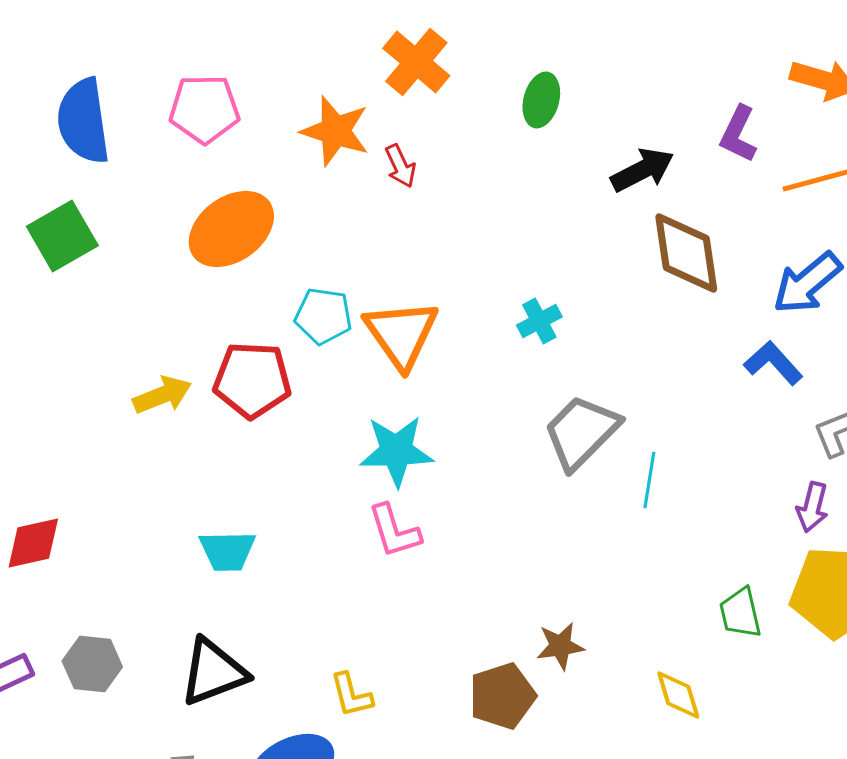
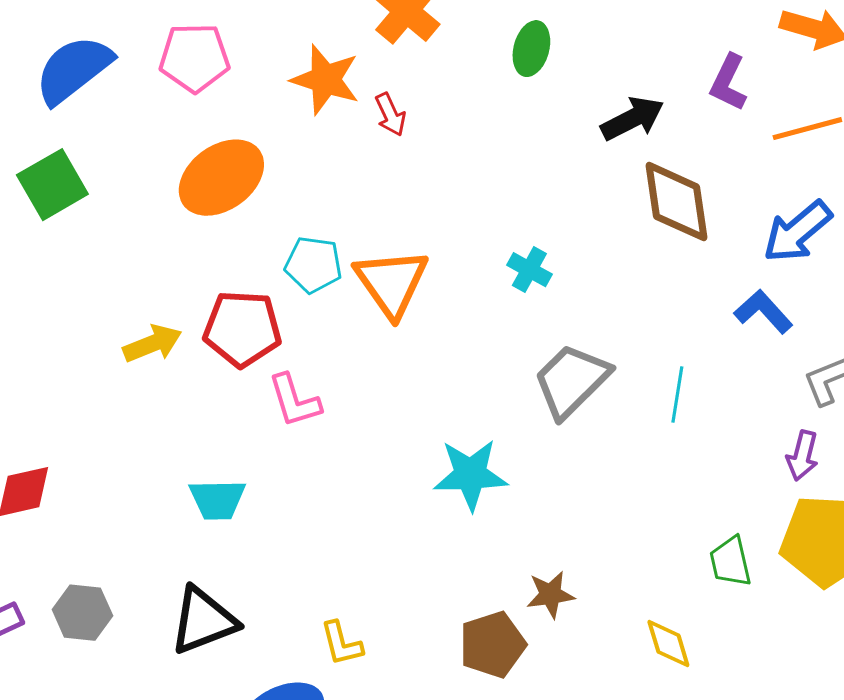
blue semicircle: (83, 121) -> (73, 70), turned 60
cyan cross: (539, 321) -> (529, 270), turned -33
cyan star: (396, 451) -> (470, 475), moved
cyan line: (649, 480) -> (677, 395), moved
pink L-shape: (394, 531) -> (294, 401), moved

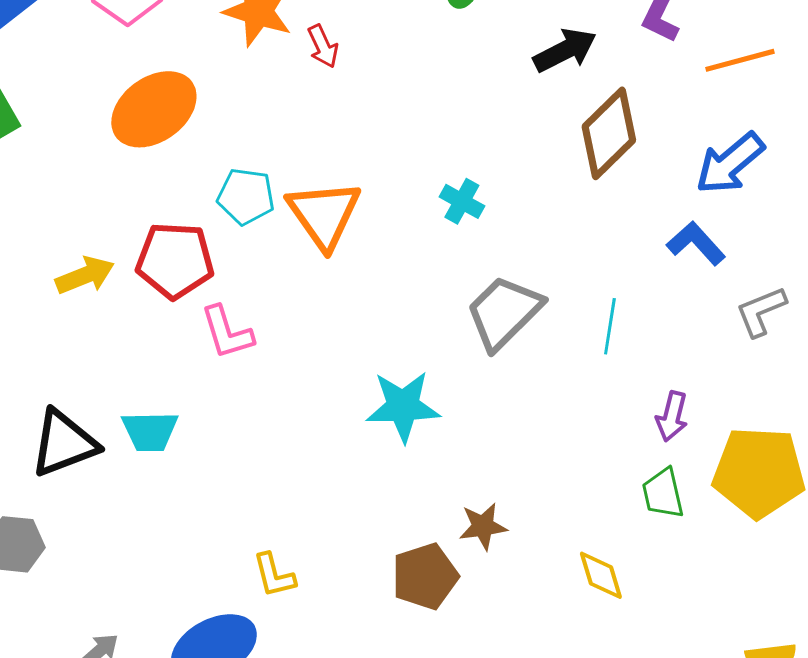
brown diamond: (676, 202) -> (609, 133), turned 54
purple arrow: (802, 456) -> (672, 416), moved
black triangle: (203, 621) -> (64, 443), moved

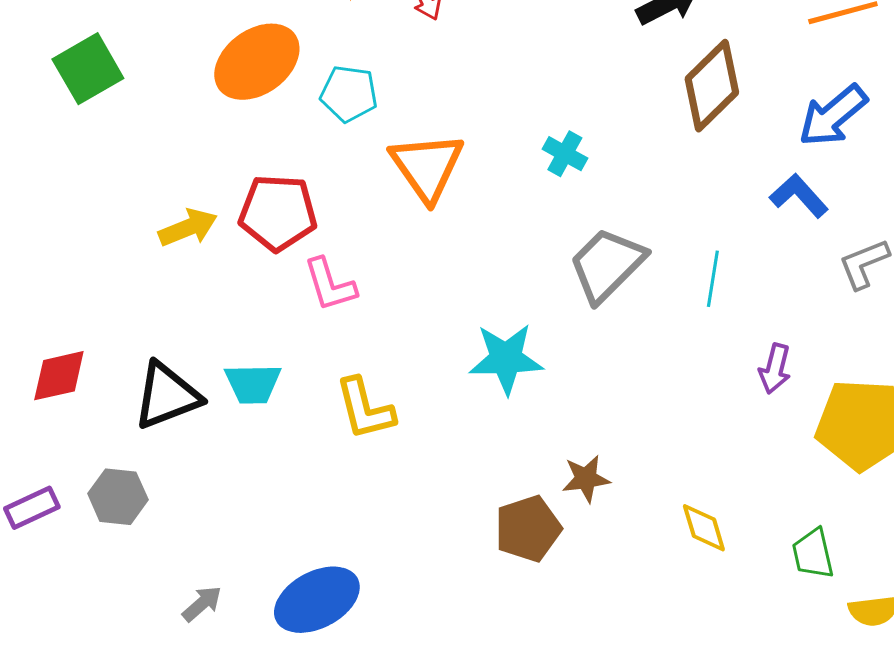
cyan pentagon: (246, 196) -> (349, 94), moved
green trapezoid: (663, 493) -> (813, 554), moved
yellow L-shape: (274, 575) -> (365, 409), moved, size x1.4

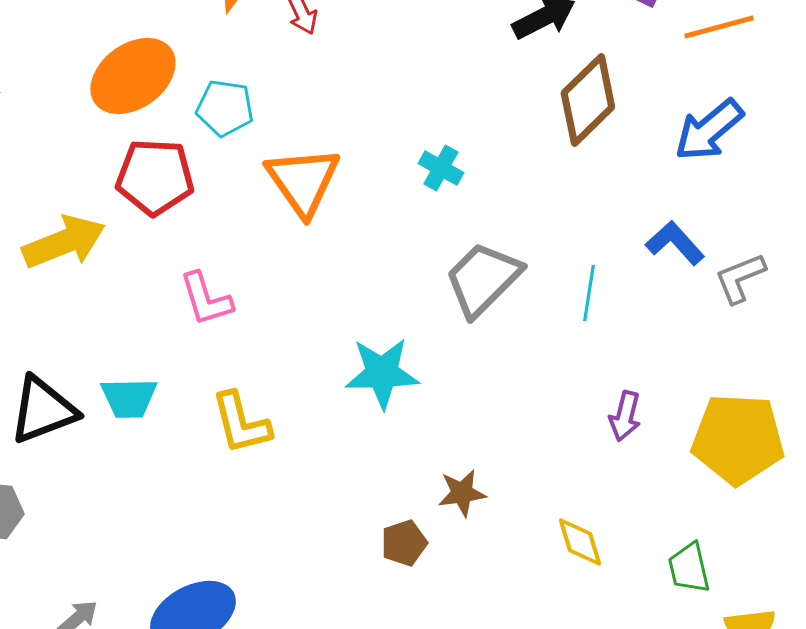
blue L-shape: (799, 196) -> (675, 243), moved
red pentagon: (278, 213) -> (155, 177), moved
yellow arrow: (188, 228) -> (64, 242), size x1.4
purple arrow: (775, 369) -> (625, 416), moved
brown pentagon: (528, 529) -> (404, 543), size x0.7

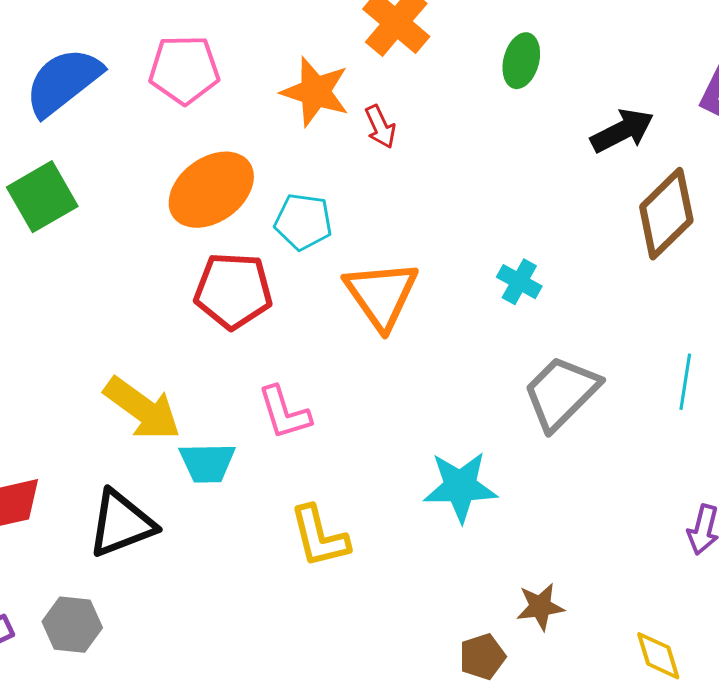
yellow arrow: (64, 242) -> (142, 409), moved, turned 58
cyan line: (589, 293) -> (685, 382), moved
cyan trapezoid: (129, 398) -> (207, 463), moved

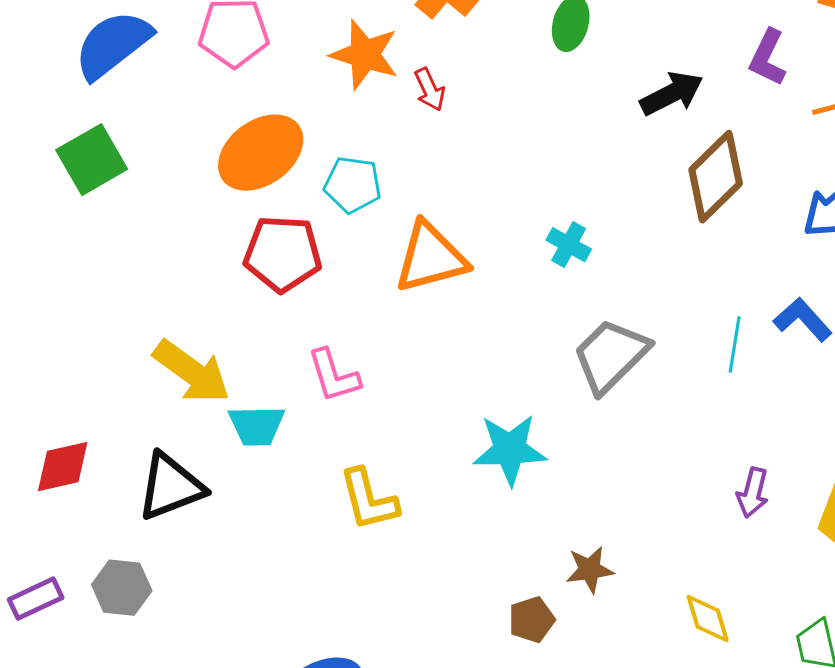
orange triangle: (381, 295) -> (431, 258), turned 50

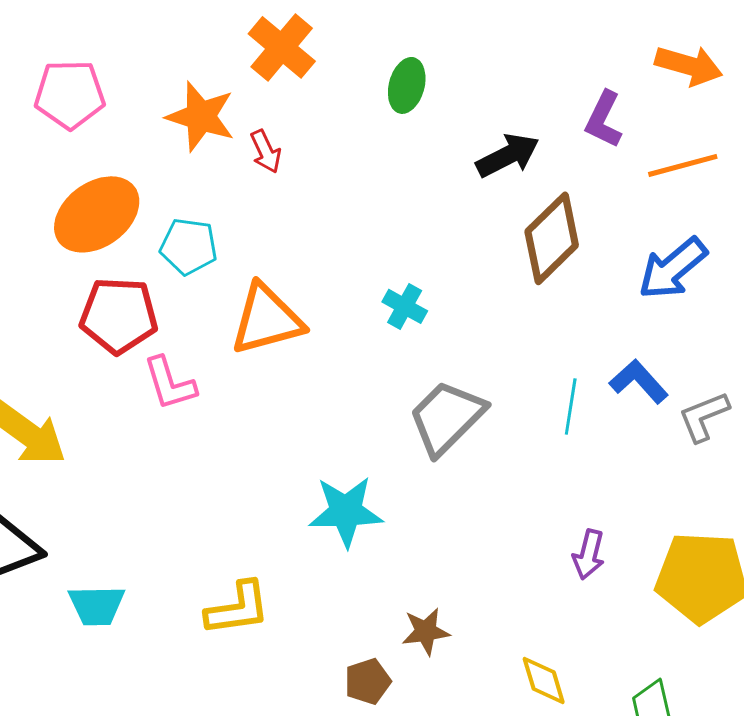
pink L-shape: (334, 376) -> (170, 383), moved
cyan trapezoid: (257, 426) -> (97, 605), moved
yellow L-shape: (369, 500) -> (238, 608), moved, turned -84

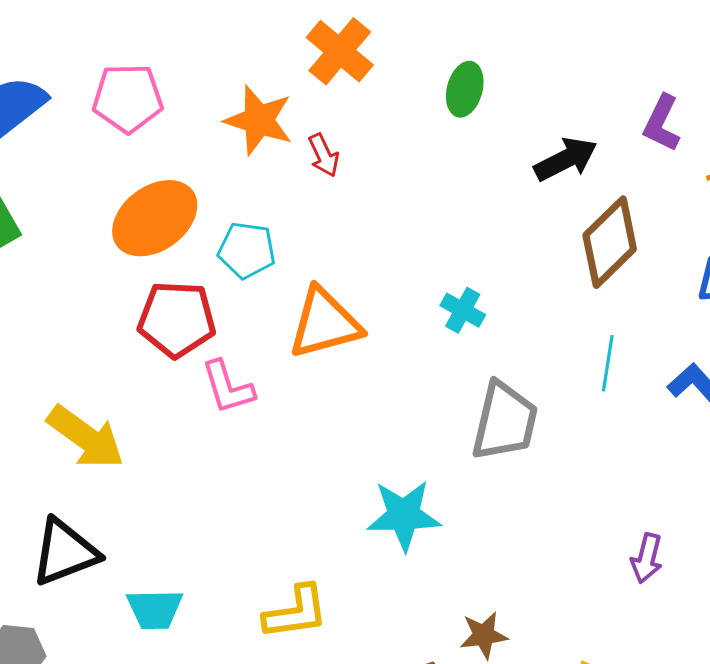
cyan line: (571, 406) -> (608, 363), moved
gray trapezoid: (447, 417) -> (505, 421), turned 148

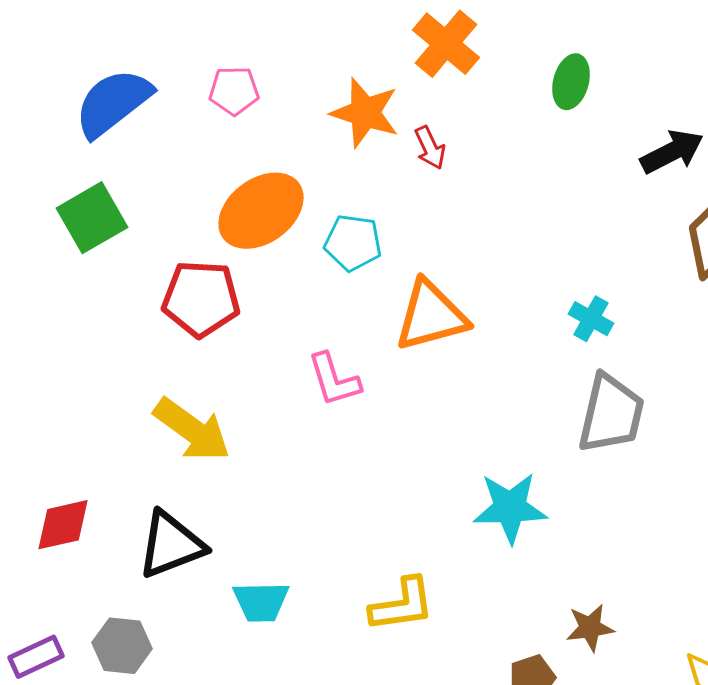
pink pentagon: (128, 98) -> (234, 91), size x0.7
cyan cross: (463, 310) -> (591, 319), moved
red pentagon: (177, 319) -> (201, 299), moved

